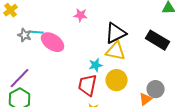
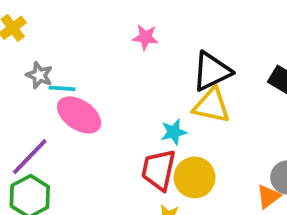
cyan line: (37, 32) -> (62, 88), moved
pink ellipse: (53, 42) -> (79, 115), moved
yellow circle: (117, 80) -> (195, 177), moved

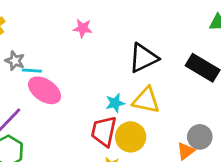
pink star: (145, 37) -> (83, 28), moved
yellow triangle: (212, 105) -> (146, 100), moved

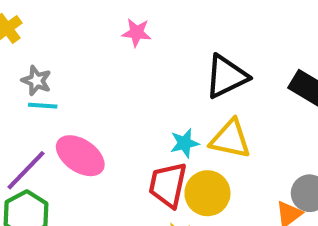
cyan line: (32, 71) -> (43, 106), moved
pink ellipse: (45, 90) -> (80, 156), moved

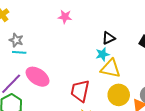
black triangle: (226, 76) -> (109, 38), size x0.6
cyan star: (185, 143) -> (102, 54), moved
yellow circle: (207, 193) -> (119, 95), moved

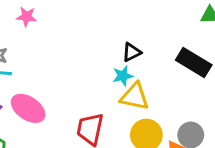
pink star: (65, 17) -> (27, 17), moved

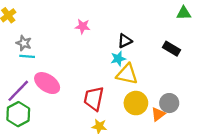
pink star: (27, 17) -> (83, 26), moved
black rectangle: (194, 63) -> (171, 49), size x0.7

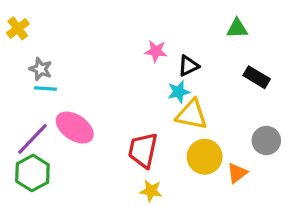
green triangle: (184, 13) -> (237, 28), moved
pink star: (83, 26) -> (156, 51), moved
gray circle: (169, 103) -> (266, 140), moved

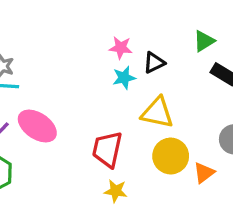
green triangle: (237, 28) -> (204, 41), moved, turned -30
cyan star: (179, 92) -> (124, 78), moved

